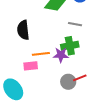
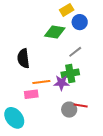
gray line: (75, 24) -> (75, 52), turned -48
red line: (80, 78) -> (81, 105), turned 32

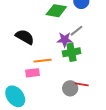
black semicircle: (23, 58) -> (25, 37), turned 126
purple star: (61, 83) -> (65, 40), moved

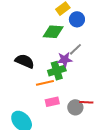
green cross: (71, 52) -> (57, 71), moved
pink rectangle: (32, 73) -> (52, 102), moved

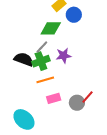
gray line: (75, 49) -> (42, 47), moved
green cross: (57, 71) -> (41, 61), moved
red line: (86, 102) -> (88, 97), turned -48

